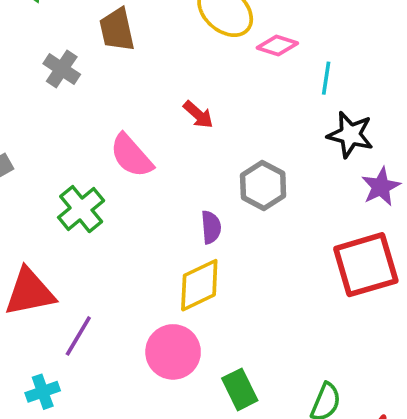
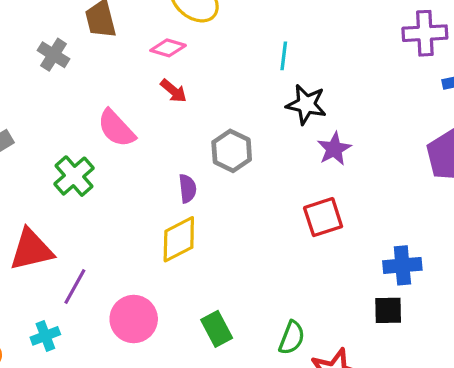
pink diamond: (277, 45) -> (168, 48), moved
red square: (366, 265) -> (323, 217), size x0.7
pink circle: (173, 352) -> (134, 319), moved

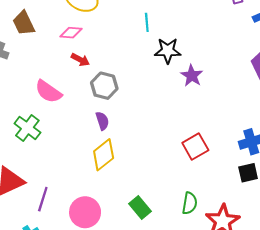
gray hexagon: (232, 151) -> (104, 86), moved
red square: (323, 217) -> (195, 147), moved

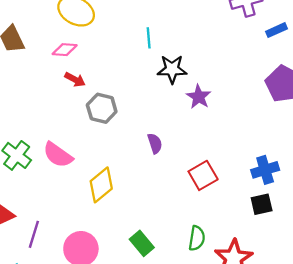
pink semicircle: (48, 92) -> (58, 155), moved
purple semicircle: (102, 121) -> (155, 143), moved

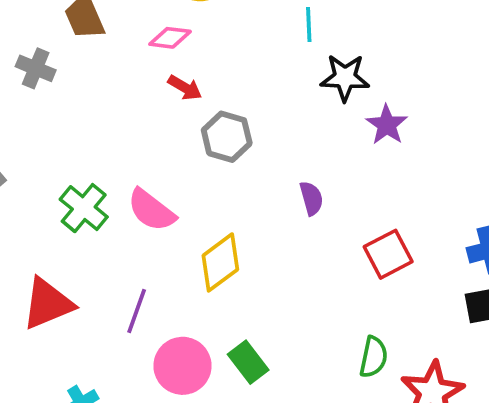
purple line: (34, 234) -> (137, 311), moved
green rectangle: (142, 243) -> (248, 362), moved

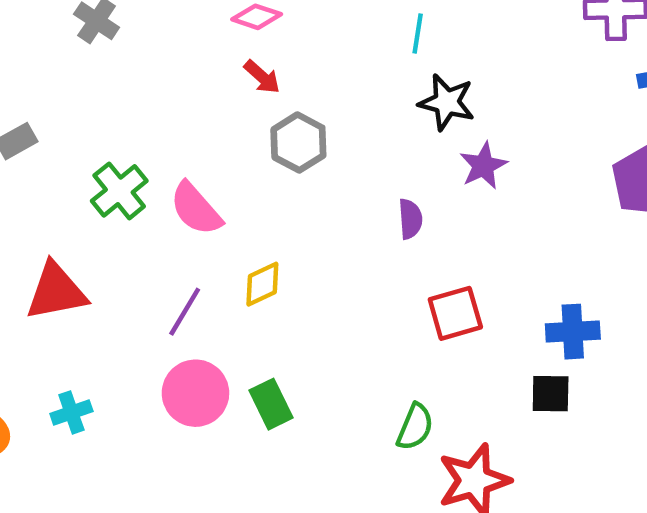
purple semicircle: (311, 198) -> (410, 219), moved
yellow diamond: (220, 262) -> (262, 284), size x0.7
purple line: (137, 311) -> (185, 312), moved

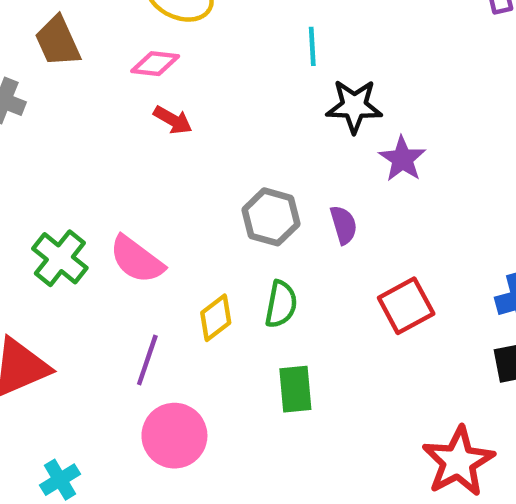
gray hexagon: (298, 142) -> (271, 217), moved
green rectangle: (271, 404) -> (295, 389), moved, turned 33
green semicircle: (415, 427) -> (281, 304), moved

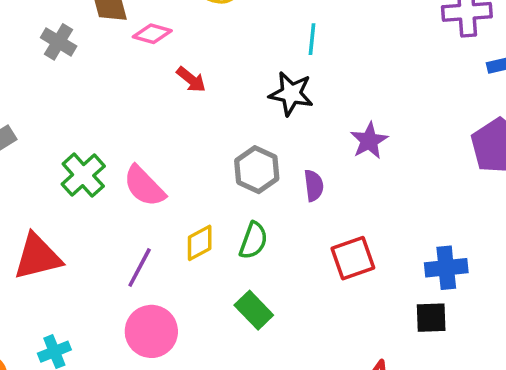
pink diamond: (155, 64) -> (152, 34), moved
black star: (354, 106) -> (291, 94), moved
green rectangle: (295, 389) -> (254, 310), turned -48

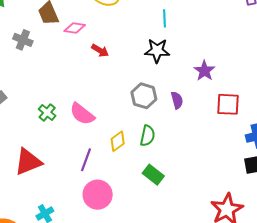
green cross: (83, 175) -> (47, 112), size x0.7
red square: (353, 258) -> (228, 104), moved, turned 30

